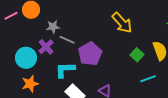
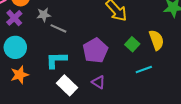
purple cross: (46, 47) -> (14, 18), moved
purple pentagon: (90, 54) -> (95, 51), moved

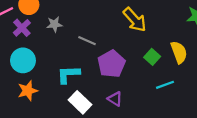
gray line: (58, 28) -> (87, 41), moved

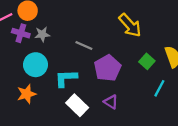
gray star: (54, 24) -> (42, 34), moved
purple cross: (22, 28) -> (21, 33), turned -30
cyan circle: (23, 60) -> (35, 65), moved
cyan line: (165, 85) -> (159, 88), turned -42

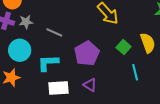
gray line: (84, 46) -> (54, 32), moved
cyan line: (159, 88) -> (135, 72), turned -42
white rectangle: (77, 105) -> (58, 88), turned -48

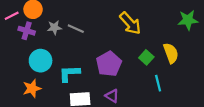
gray star: (26, 22) -> (54, 28), moved
gray line: (54, 32) -> (76, 29), moved

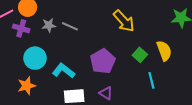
cyan L-shape: (69, 73) -> (64, 71), turned 40

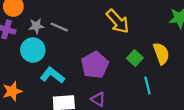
cyan circle: (35, 58) -> (33, 50), moved

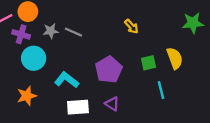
yellow arrow: (118, 21) -> (131, 26), size x0.6
cyan circle: (33, 50) -> (34, 58), moved
green square: (135, 58) -> (149, 63), turned 35

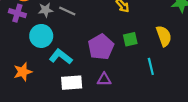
cyan circle: (34, 58) -> (41, 36), moved
green square: (149, 63) -> (130, 39), moved
purple triangle: (112, 104) -> (104, 79), turned -32

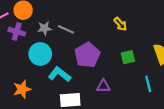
purple pentagon: (101, 47) -> (87, 55), moved
purple triangle: (104, 79) -> (103, 86), moved

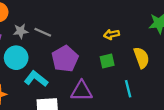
yellow arrow: (120, 24) -> (112, 34), moved, turned 120
purple triangle: (103, 86) -> (82, 91), size x1.5

